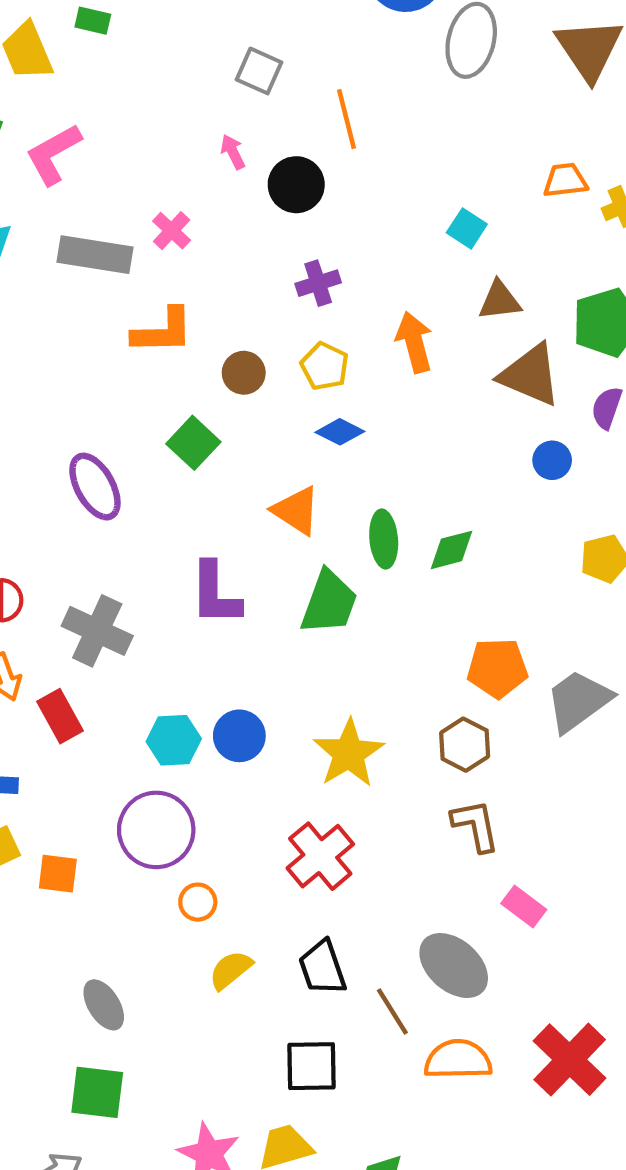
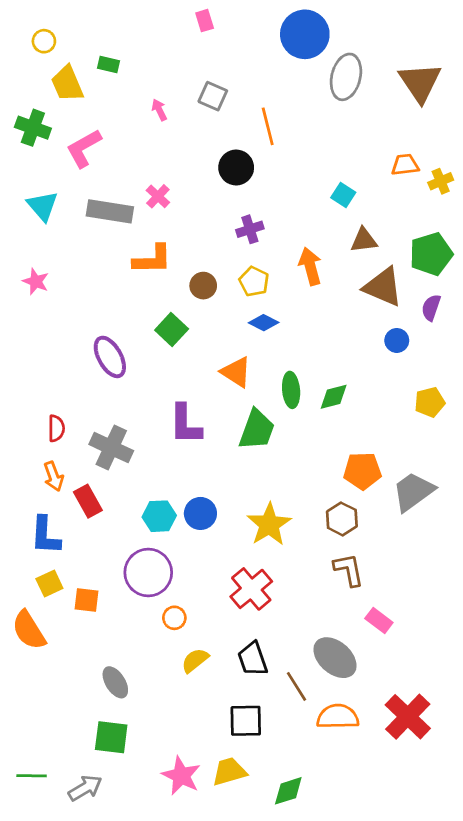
pink arrow: (233, 152) -> (159, 110), moved

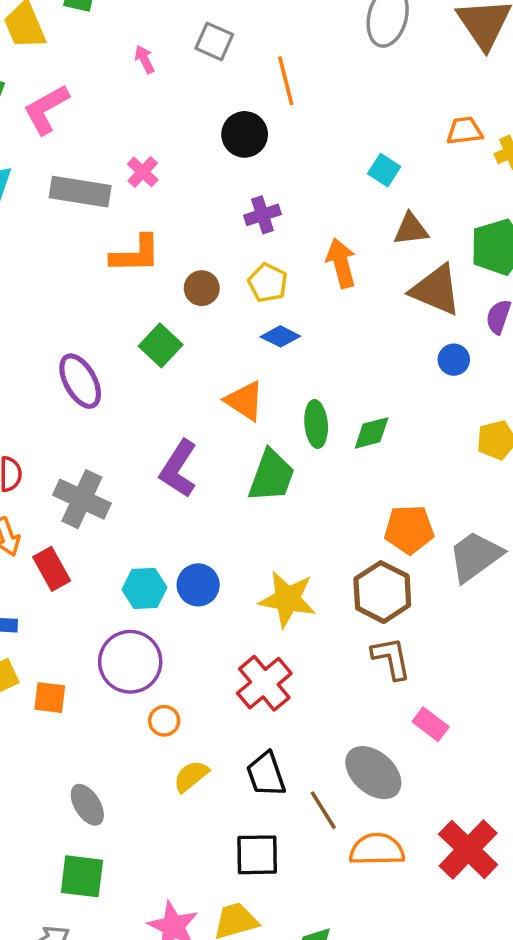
purple L-shape: (185, 424) -> (178, 469), turned 33
brown hexagon: (342, 519) -> (382, 592), size x1.4
yellow star: (269, 524) -> (288, 599), turned -30

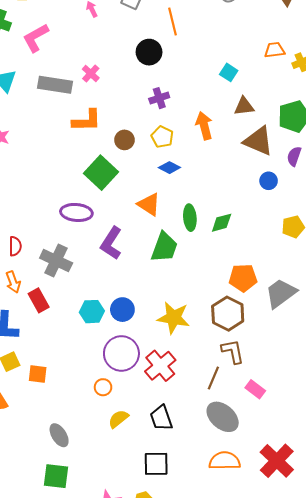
green square: (161, 345) -> (101, 173), size x1.4
purple ellipse: (80, 381) -> (76, 212), moved, turned -56
purple circle: (130, 662) -> (121, 353), moved
brown line: (323, 810) -> (213, 378), moved, turned 55

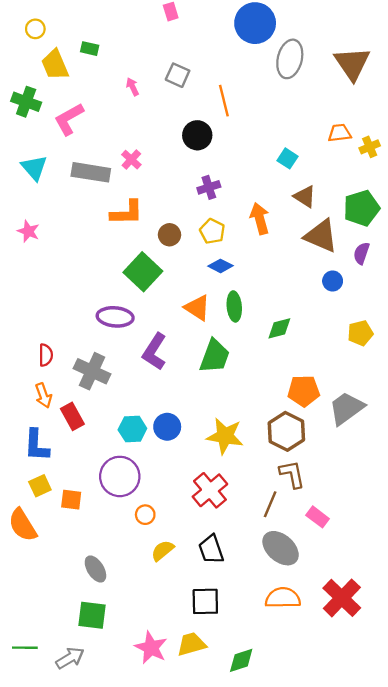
brown triangle: (244, 106) -> (305, 197), turned 40
green ellipse: (190, 218) -> (234, 306), moved
purple circle: (121, 353) -> (120, 476), moved

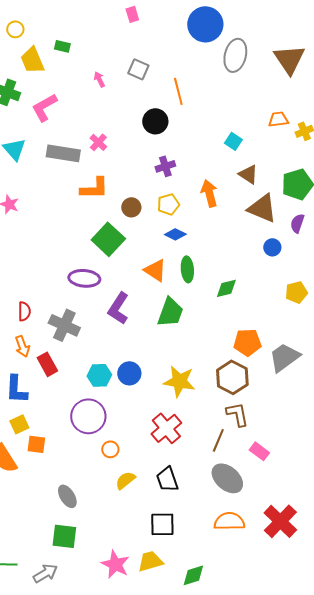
yellow pentagon: (212, 231) -> (168, 204), turned 30
orange square: (71, 500) -> (36, 444), moved

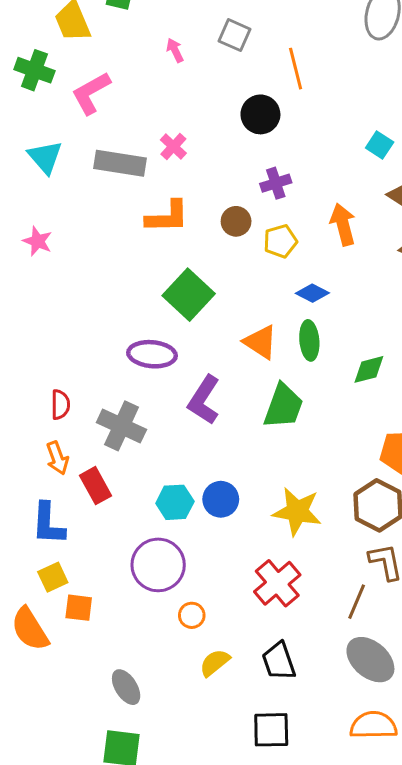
brown circle: (131, 207) -> (236, 221), moved
blue diamond: (175, 234) -> (312, 293), moved

